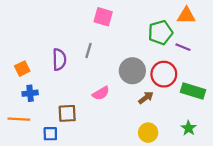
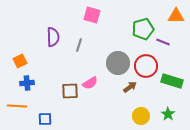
orange triangle: (186, 16) -> (176, 16), moved
purple semicircle: (59, 60) -> (53, 37), moved
brown square: (67, 113) -> (70, 91), moved
yellow circle: (148, 133) -> (141, 116), moved

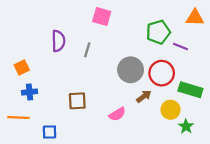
pink semicircle: (90, 83) -> (117, 114), moved
yellow circle: (141, 116) -> (170, 110), moved

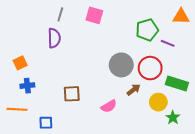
gray line: (87, 50) -> (60, 14), moved

